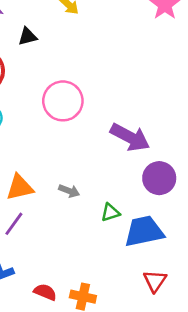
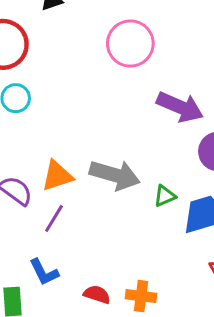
pink circle: (63, 101) -> (130, 44), moved
gray arrow: (69, 191) -> (115, 175), size x2.0

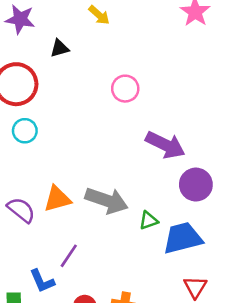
pink circle: (130, 44) -> (125, 89), size x0.7
purple line: (54, 218) -> (69, 256), moved

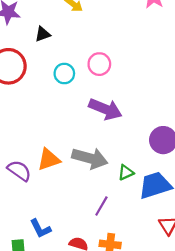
cyan circle: (25, 131) -> (64, 74), moved
purple arrow: (165, 145) -> (105, 109), moved
purple line: (69, 256) -> (101, 206), moved

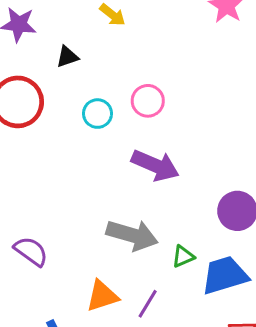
orange triangle: (49, 159) -> (102, 296), moved

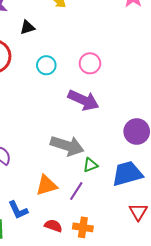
pink circle: (148, 101) -> (90, 63), moved
green triangle: (183, 256) -> (90, 165), moved

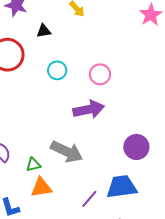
purple arrow: (83, 100) -> (89, 109), turned -44
green triangle: (90, 165) -> (33, 165), moved
purple line: (76, 191) -> (89, 199), moved

